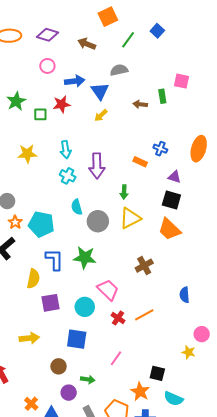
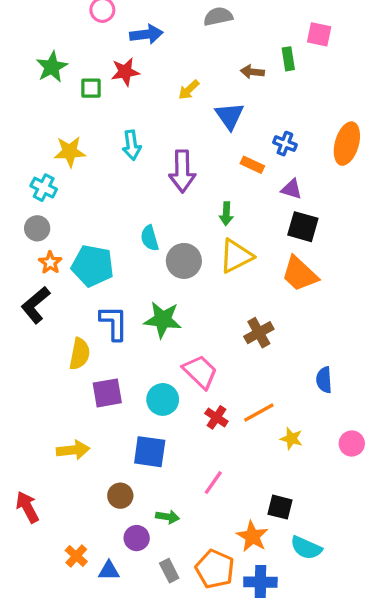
blue triangle: (100, 91) -> (230, 116), moved
cyan cross: (68, 176) -> (44, 188), moved
purple triangle: (174, 177) -> (291, 189), moved
yellow star: (189, 352) -> (291, 439), moved

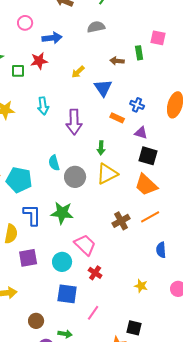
orange line: (259, 413) -> (150, 217), moved
blue square: (150, 452) -> (67, 294), moved

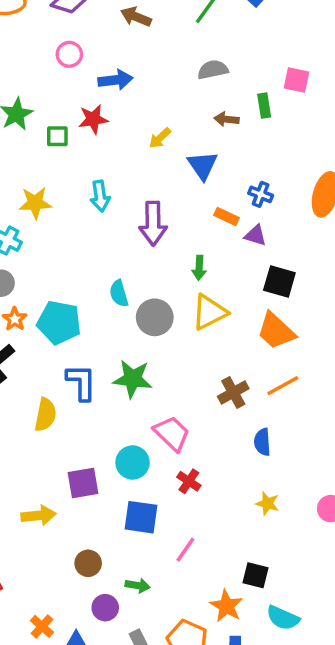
gray semicircle: (96, 27) -> (213, 70), moved
purple triangle: (141, 133) -> (255, 235), moved
blue semicircle: (161, 250) -> (262, 442), moved
purple square: (28, 258) -> (83, 483), moved

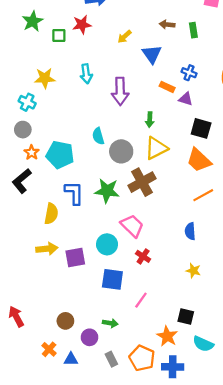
green rectangle: (264, 106) -> (193, 30), moved
brown cross: (233, 392) -> (142, 182), moved, size x1.4
yellow arrow: (39, 515) -> (47, 249), moved
brown circle: (88, 563) -> (65, 321), moved

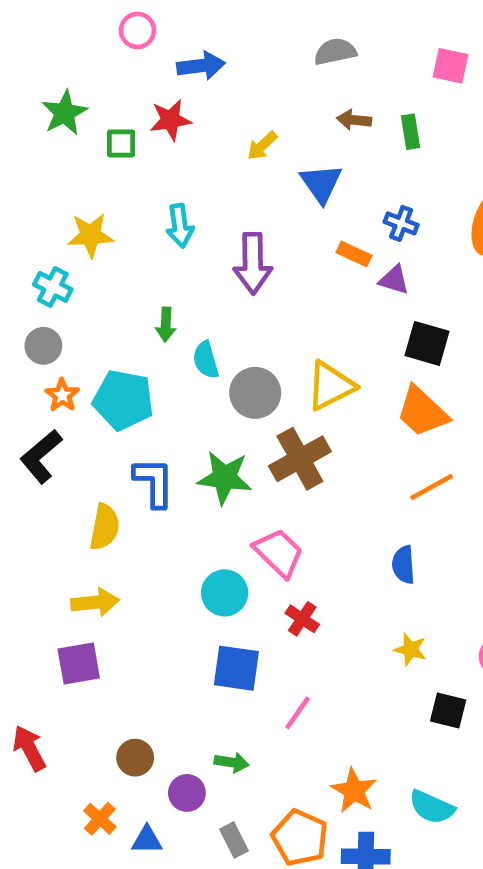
green arrow: (150, 120) -> (166, 325), moved
purple square: (75, 257) -> (79, 664), moved
black square: (186, 317) -> (448, 711), moved

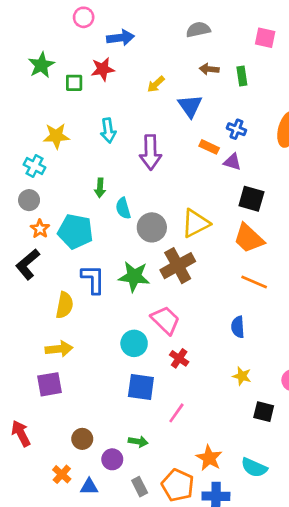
orange line: (432, 487) -> (254, 282), turned 52

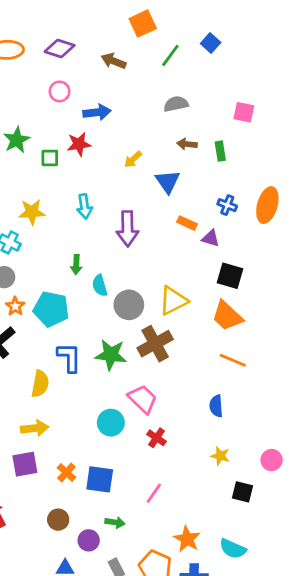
blue cross: (236, 129) -> (227, 205), moved
blue square: (141, 387) -> (100, 479), moved
orange cross: (62, 474) -> (66, 472), moved

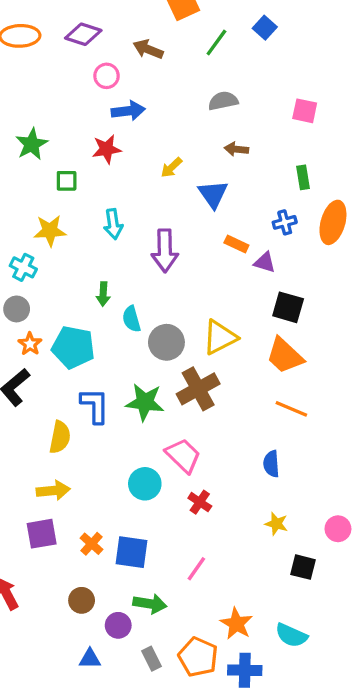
pink circle: (60, 91) -> (107, 76), moved
green rectangle: (220, 151) -> (303, 177), moved
green square: (50, 158) -> (67, 181), moved
blue cross: (227, 205) -> (285, 222), turned -36
green arrow: (115, 522) -> (150, 604), size x1.4

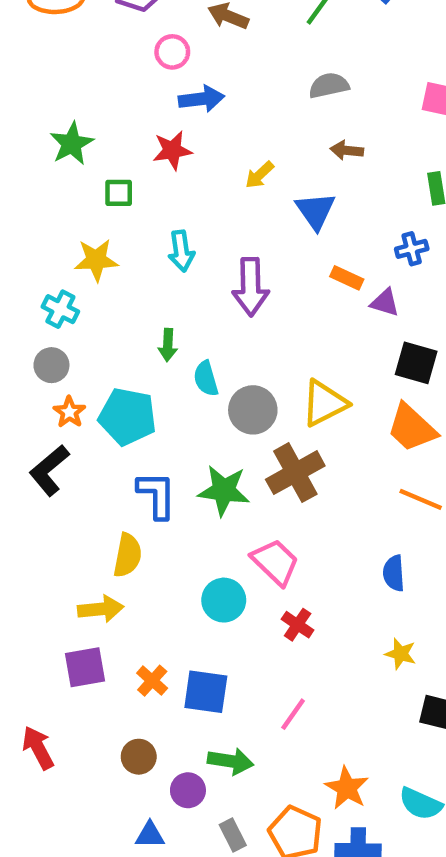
yellow semicircle: (60, 437) -> (128, 555), moved

